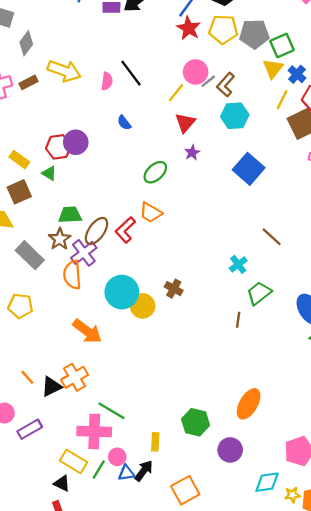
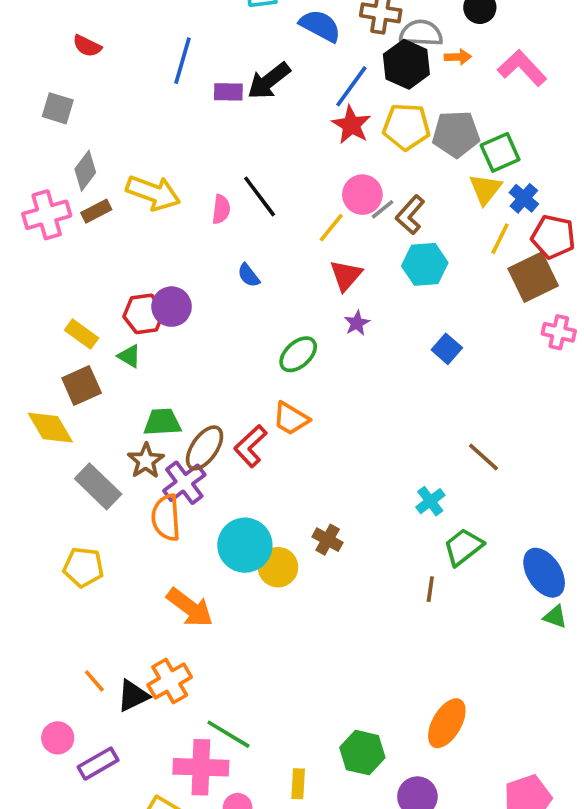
gray diamond: (26, 43) -> (85, 171), moved
blue square: (249, 169) -> (447, 349), size x0.6

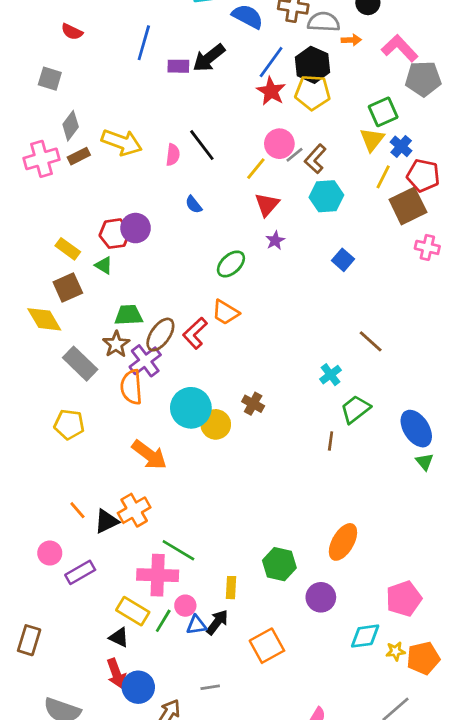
black hexagon: (406, 64) -> (313, 65), moved
gray pentagon: (456, 134) -> (423, 79), moved
green triangle: (555, 617) -> (425, 462), turned 30

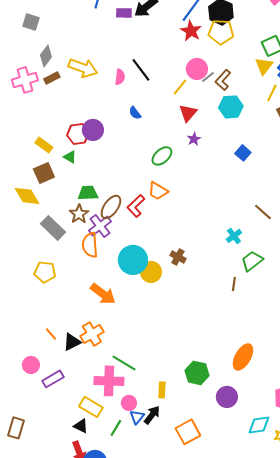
green line: (163, 621) -> (116, 428), moved
blue triangle: (196, 625) -> (137, 417), turned -42

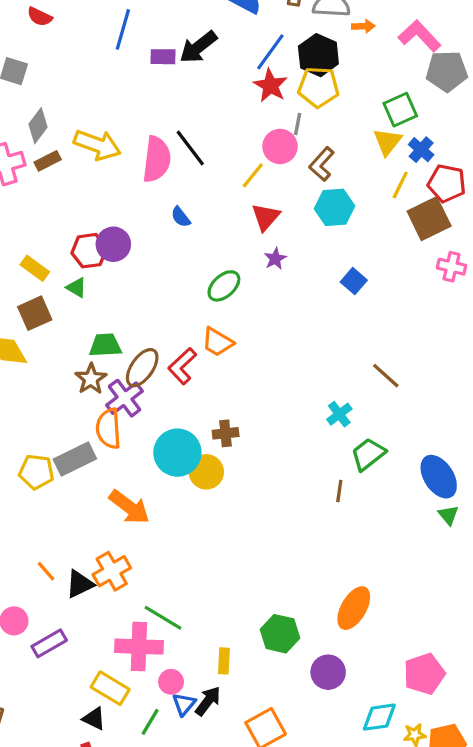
pink semicircle: (120, 77) -> (157, 159), size x1.8
gray line: (208, 77) -> (298, 124), moved, turned -40
gray rectangle: (53, 228) -> (75, 459), moved, turned -70
brown cross: (178, 257) -> (226, 433), moved, turned -35

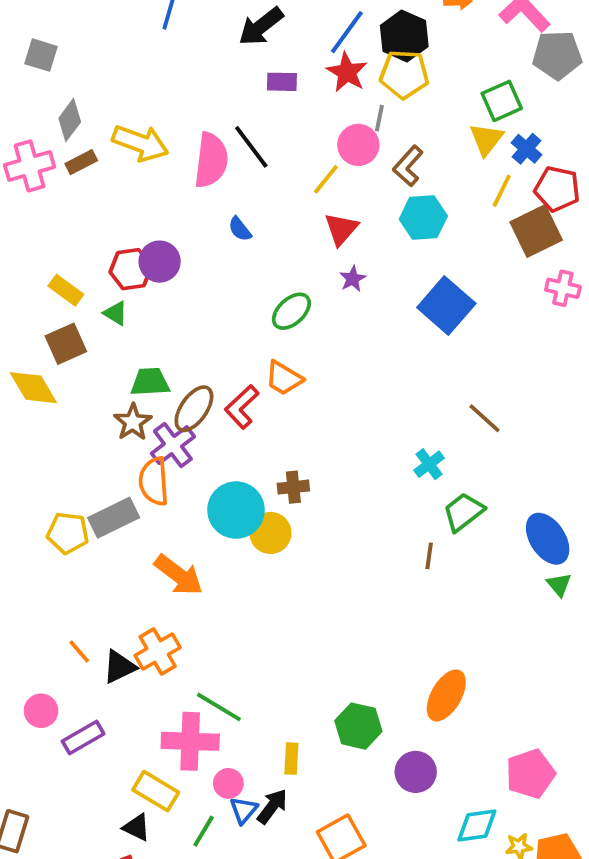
purple rectangle: (163, 57) -> (282, 82), moved
blue square: (354, 281) -> (446, 305), size x1.8

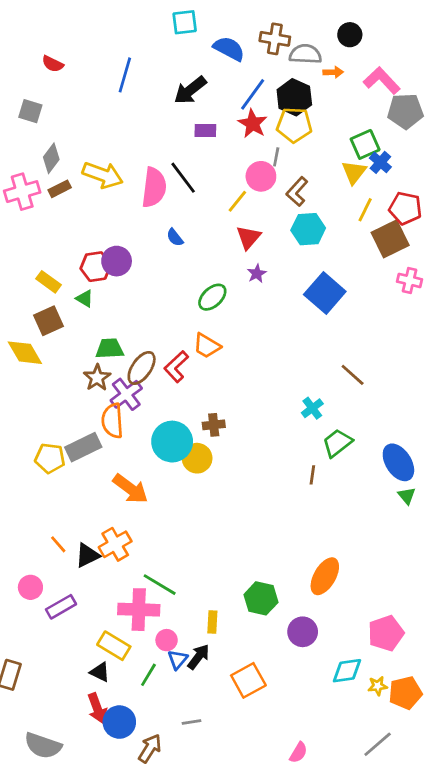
blue cross: (527, 149) -> (380, 162), moved

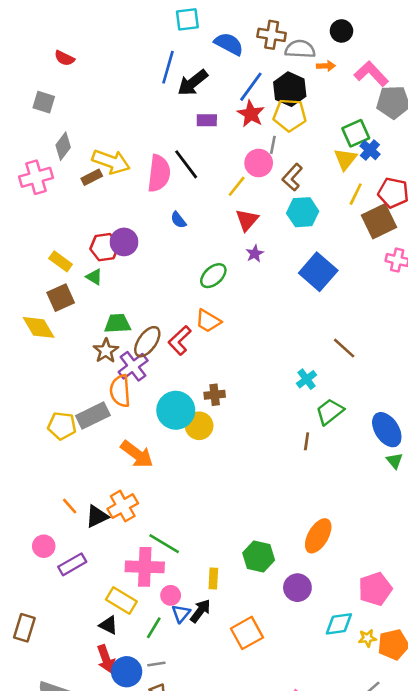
blue line: (125, 75) -> (168, 67), moved
brown rectangle: (60, 189) -> (92, 177), moved
gray line: (192, 722) -> (156, 664), moved

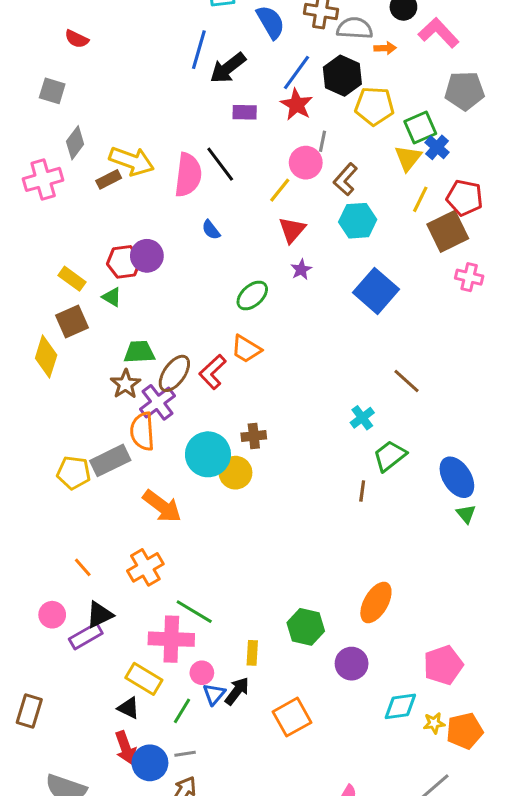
blue semicircle: (229, 44) -> (271, 22), turned 32
pink L-shape: (371, 74) -> (439, 33), moved
yellow pentagon: (290, 115) -> (374, 106), moved
yellow diamond: (39, 327) -> (46, 357), turned 48
black triangle: (97, 516) -> (100, 615), moved

